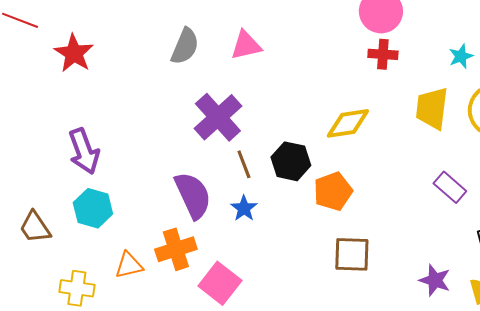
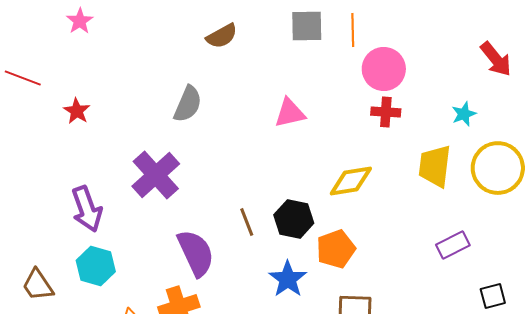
pink triangle: (246, 45) -> (290, 113), moved
red star: (74, 53) -> (77, 111), size x0.7
purple cross: (218, 117) -> (156, 175), moved
purple rectangle: (450, 187) -> (453, 245), turned -68
blue star: (244, 208) -> (288, 279), moved, size x1.4

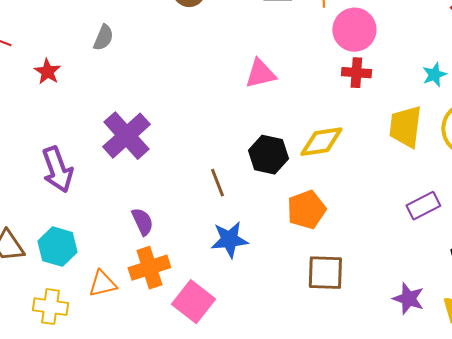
gray semicircle: (188, 104) -> (103, 38), moved, size x0.7
black hexagon: (294, 219) -> (268, 155), moved
purple semicircle: (196, 253) -> (142, 222), moved, size x0.6
cyan hexagon: (96, 266) -> (57, 247), moved
blue star: (288, 279) -> (229, 240), moved, turned 30

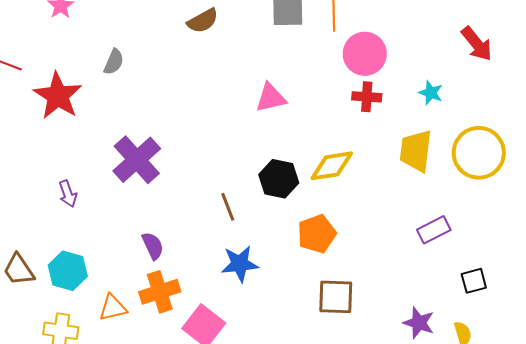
red star: (47, 72) -> (58, 96), size x1.8
cyan star: (434, 75) -> (431, 93), moved, turned -30
purple arrow: (57, 170) -> (68, 194), size x0.6

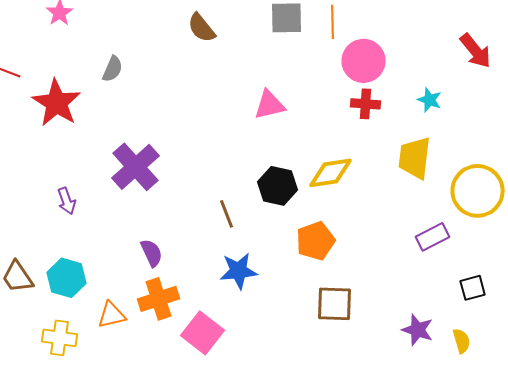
brown semicircle: (203, 21) -> (202, 28), turned 80
yellow circle: (479, 153) -> (478, 191), moved

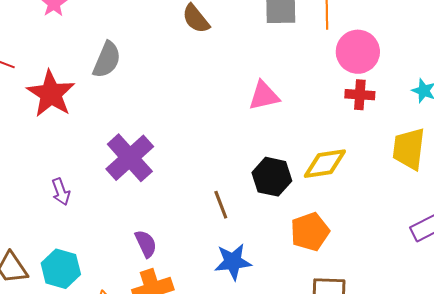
gray semicircle: (112, 69) -> (107, 60), size x1.4

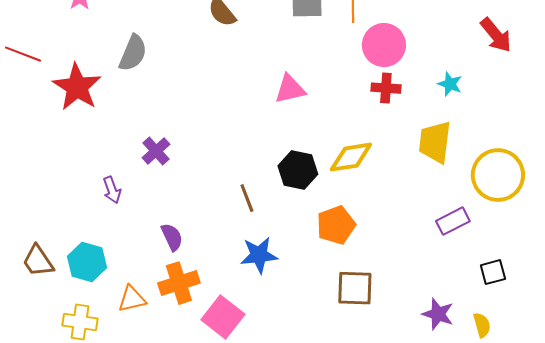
purple cross: (130, 158) -> (156, 151), size x0.6
purple arrow: (61, 192) -> (112, 190), moved

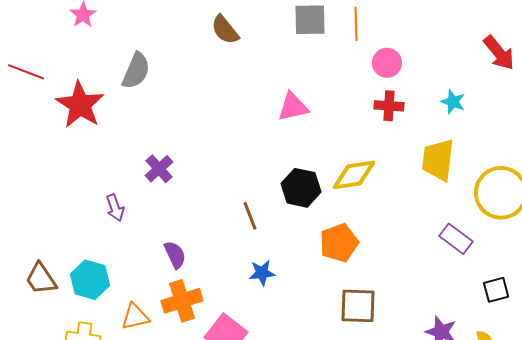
pink circle: (384, 45) -> (387, 63), size x0.7
purple rectangle: (453, 221) -> (456, 239), turned 64
blue star: (259, 255) -> (262, 273), size x0.7

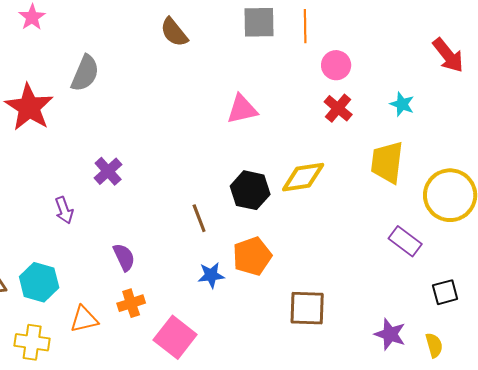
red cross: (389, 106) -> (338, 108), turned 36
orange pentagon: (339, 243) -> (252, 256), moved
orange cross: (182, 301) -> (131, 303), size x0.7

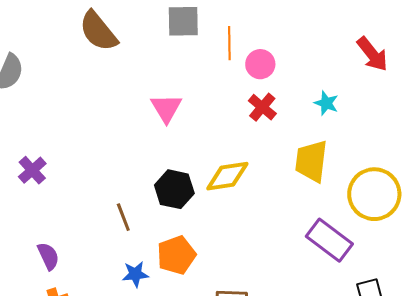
orange line: (305, 26) -> (229, 43), moved
brown semicircle: (174, 32) -> (98, 31), size x1.4
pink triangle: (242, 109) -> (166, 108), turned -48
purple rectangle: (405, 241) -> (329, 240), size x1.4

